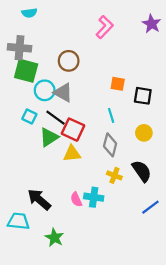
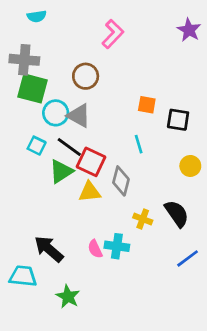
pink L-shape: (105, 27) -> (113, 34), moved
yellow circle: (144, 133) -> (190, 166), moved
gray diamond: (110, 145) -> (121, 181), moved

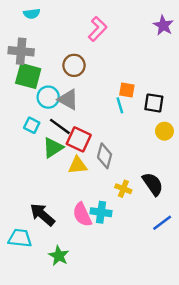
cyan line: (139, 144) -> (120, 105), moved
yellow circle: (190, 166) -> (164, 131), moved
pink semicircle: (95, 249) -> (82, 215), size x1.5

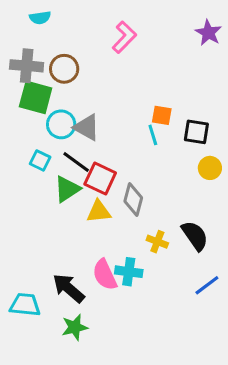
brown circle: (74, 65) -> (64, 69), moved
black arrow: (42, 215) -> (69, 288), moved
green star: (59, 256) -> (75, 327), turned 30

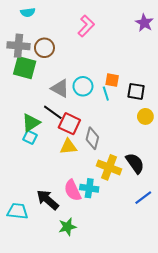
cyan circle: (61, 124) -> (83, 86), moved
cyan square: (40, 160) -> (30, 137), moved
green triangle: (67, 189) -> (31, 123), moved
yellow cross: (157, 242) -> (109, 167), size x1.6
green star: (75, 327) -> (67, 227), moved

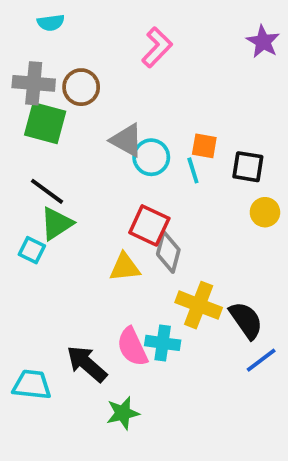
gray triangle: (60, 88) -> (127, 140), moved
black line: (53, 112) -> (47, 191), moved
red square: (69, 124) -> (149, 225), moved
cyan square: (30, 137) -> (32, 250), moved
black semicircle: (135, 163) -> (246, 320), moved

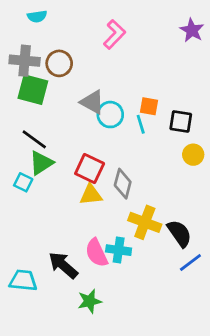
red square: (149, 225) -> (90, 168), moved

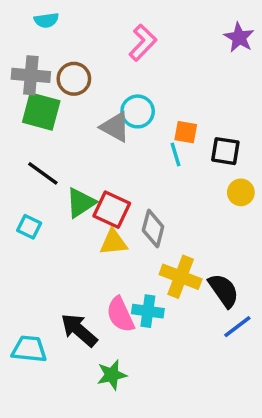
cyan circle: (110, 115) -> (138, 111), moved
green triangle: (41, 163) -> (81, 203), moved

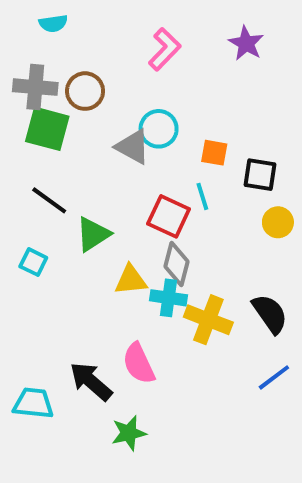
purple star: (239, 37) -> (246, 43), moved
cyan line: (175, 155) -> (202, 196), moved
red square: (112, 210) -> (169, 216), moved
black semicircle: (224, 290) -> (270, 314), moved
cyan cross: (148, 311) -> (169, 298), moved

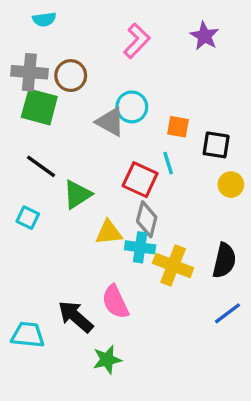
black semicircle: (270, 314) -> (224, 261), turned 48

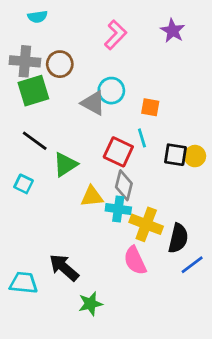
green square: (39, 107) -> (33, 91), turned -32
black square: (216, 145) -> (175, 155), moved
black semicircle: (224, 261) -> (178, 238), moved
pink semicircle: (115, 302) -> (135, 261), moved

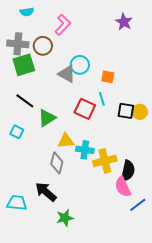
pink L-shape: (116, 35) -> (63, 25), moved
gray diamond: (124, 185) -> (57, 163), moved
yellow cross: (146, 224) -> (105, 161), turned -35
pink semicircle: (135, 261) -> (123, 187), moved
blue line: (192, 265) -> (138, 205), moved

